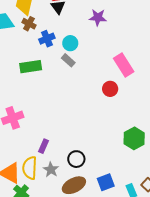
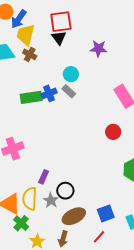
blue cross: (47, 39) -> (49, 93), moved
red circle: (110, 89) -> (113, 132), moved
black circle: (76, 159) -> (65, 191), moved

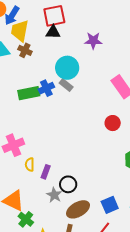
black triangle: (59, 38) -> (53, 32), turned -49
cyan circle: (71, 74) -> (67, 68), size x1.5
yellow semicircle: (30, 199) -> (30, 165), moved, size x0.6

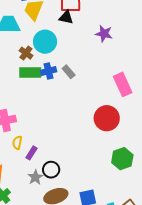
brown cross: (25, 50) -> (26, 53), moved
cyan circle: (67, 68) -> (45, 42), moved
red circle: (113, 123) -> (107, 118), size x1.6

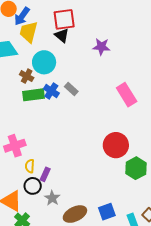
black triangle: (66, 17) -> (62, 35), turned 35
blue cross: (49, 71) -> (51, 91), turned -35
red circle: (107, 118) -> (116, 145), moved
black circle: (51, 170) -> (33, 186), moved

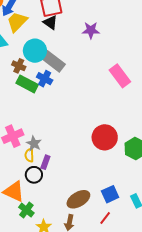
yellow trapezoid: (29, 32) -> (17, 22), turned 35
gray rectangle: (71, 89) -> (53, 61), moved, size x1.6
green rectangle: (33, 95) -> (27, 84), turned 40
red circle: (116, 145) -> (105, 137), moved
gray star: (52, 198) -> (34, 144), moved

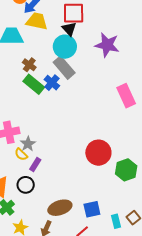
yellow trapezoid: (17, 22) -> (37, 21), turned 45
purple star: (91, 30) -> (107, 45), size x1.4
cyan circle: (35, 51) -> (65, 47), moved
yellow semicircle: (29, 155) -> (21, 154), turned -56
black circle: (34, 175) -> (26, 185), moved

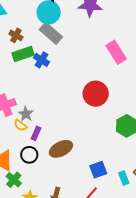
blue cross: (52, 83) -> (41, 60), moved
green rectangle: (34, 84) -> (23, 54), turned -50
red circle: (98, 153) -> (96, 94), moved
brown ellipse: (60, 208) -> (61, 149), moved

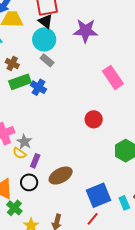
gray rectangle: (51, 33) -> (47, 60), size x0.6
red circle: (96, 94) -> (94, 119), size x0.7
blue square: (98, 170) -> (99, 195), size x1.4

